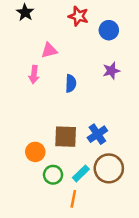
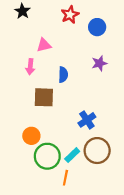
red star: (78, 16) -> (70, 15), turned 30
brown square: (66, 137) -> (44, 97), moved
green circle: (53, 175) -> (47, 156), size x1.5

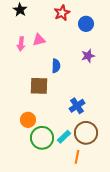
pink arrow: (30, 67) -> (21, 44), moved
orange line: (65, 178) -> (77, 157), moved

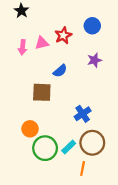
red star: (62, 13) -> (63, 35), moved
blue semicircle: (56, 66) -> (60, 71), turned 48

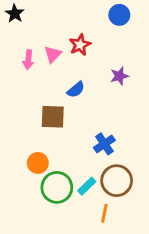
black star: (21, 11) -> (15, 14), moved
blue circle: (92, 26) -> (119, 15), moved
pink triangle: (42, 43) -> (53, 54), turned -32

